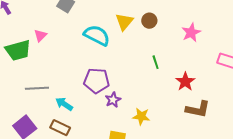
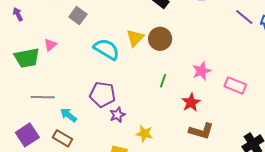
brown circle: (149, 21) -> (160, 39), size x1.5
pink star: (191, 32) -> (202, 71), moved
green line: (156, 62) -> (163, 81), turned 32

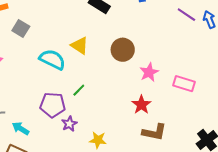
yellow triangle: (135, 38) -> (80, 46), turned -36
brown circle: (160, 39) -> (123, 50), moved
green line: (163, 81) -> (79, 90), moved, turned 32

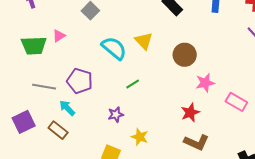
purple pentagon: (53, 105) -> (80, 81), moved

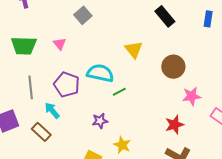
pink triangle: (59, 36) -> (60, 44), moved, turned -40
cyan semicircle: (114, 48) -> (100, 73), moved, turned -32
gray line: (44, 87) -> (31, 87), turned 70

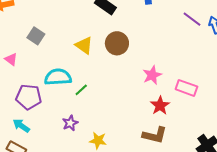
gray square: (83, 15) -> (36, 36), moved
brown circle: (173, 67) -> (117, 43), moved
red star: (174, 125) -> (160, 106), moved

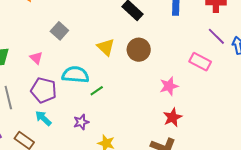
pink triangle: (11, 59) -> (36, 58), moved
pink rectangle: (186, 88) -> (200, 62), moved
cyan arrow: (21, 126) -> (43, 118), moved

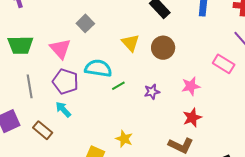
pink triangle: (36, 58) -> (60, 49), size x1.6
purple star: (81, 122) -> (152, 92), moved

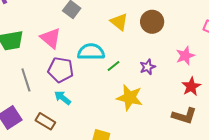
yellow star: (124, 139) -> (130, 98), moved, size x1.5

